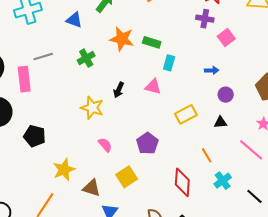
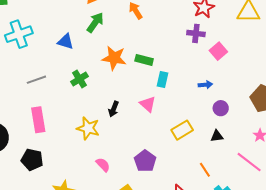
pink rectangle: (24, 79) -> (38, 120), moved
pink triangle: (153, 87) -> (148, 104), turned 30

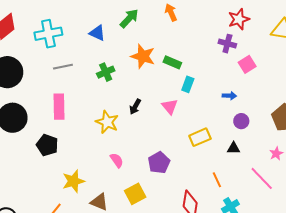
cyan cross: (19, 34) -> (48, 34), moved

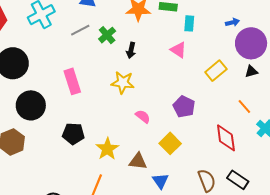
gray line: (63, 67) -> (80, 30), moved
black arrow: (135, 107) -> (131, 50), moved
purple circle: (241, 121) -> (251, 43), size x2.0
black pentagon: (47, 145) -> (73, 134), moved

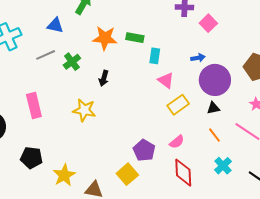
black arrow: (131, 50) -> (104, 78), moved
pink triangle: (178, 50) -> (166, 80), moved
purple pentagon: (184, 107) -> (144, 150), moved
orange line: (244, 107) -> (215, 135), moved
pink semicircle: (143, 116) -> (177, 142), moved, turned 98

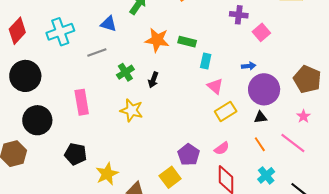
green cross: (72, 62) -> (125, 72), moved

